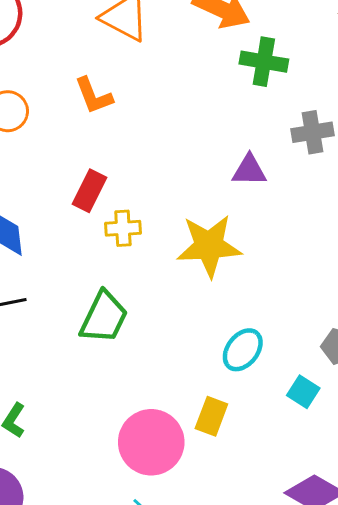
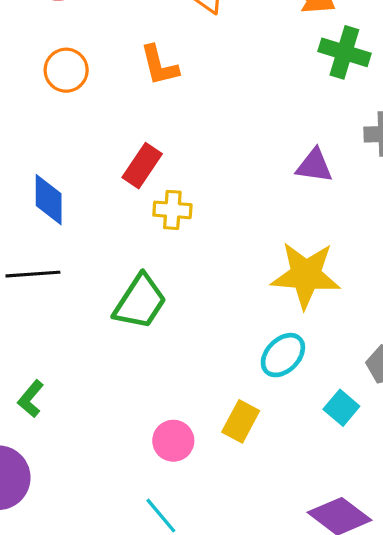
yellow star: (209, 246) -> (306, 275), moved
pink circle: (151, 442) -> (173, 441), size x0.6

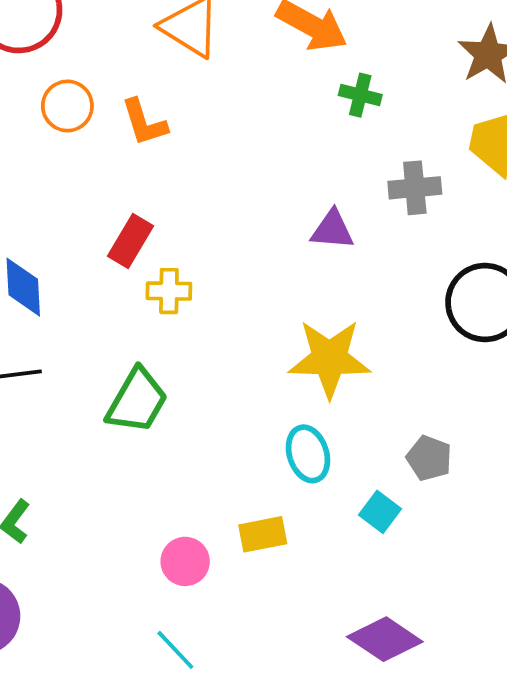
green cross: (344, 52) -> (360, 95), size x0.7
orange circle: (66, 70) -> (67, 106), moved
cyan ellipse: (283, 355) -> (308, 454), turned -60
yellow rectangle: (241, 421) -> (263, 534), turned 54

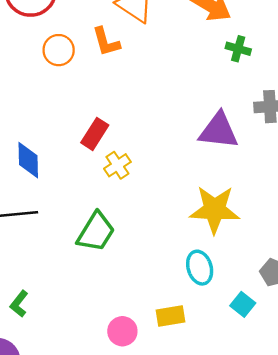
orange L-shape: (144, 122) -> (106, 42), moved
purple triangle: (332, 230) -> (219, 131), size x1.5
yellow cross: (169, 291) -> (117, 165), turned -36

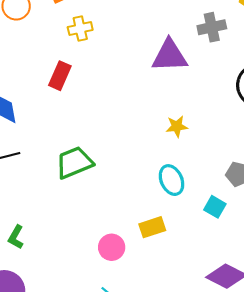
yellow cross: (117, 165) -> (80, 29), moved, turned 30
yellow star: (215, 210) -> (177, 126), size x0.5
green trapezoid: (96, 232) -> (74, 163), turned -135

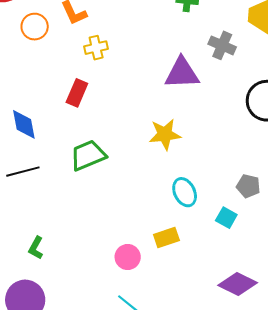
gray cross: (212, 27) -> (222, 45), turned 36
yellow star: (177, 126) -> (165, 134), moved, size x1.5
green trapezoid: (74, 163) -> (88, 155), moved

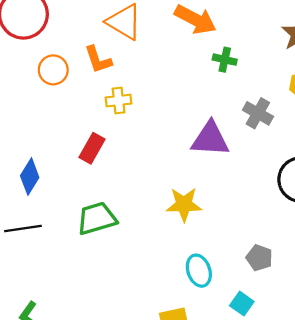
blue diamond: (24, 124) -> (30, 177), turned 36
gray pentagon: (248, 186) -> (259, 258), moved

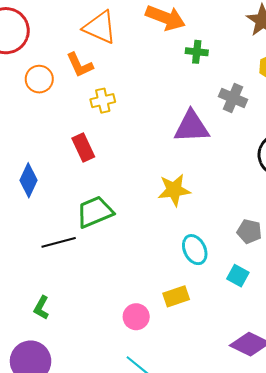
red rectangle: (92, 148) -> (83, 147), turned -48
black line: (23, 228) -> (59, 242), moved

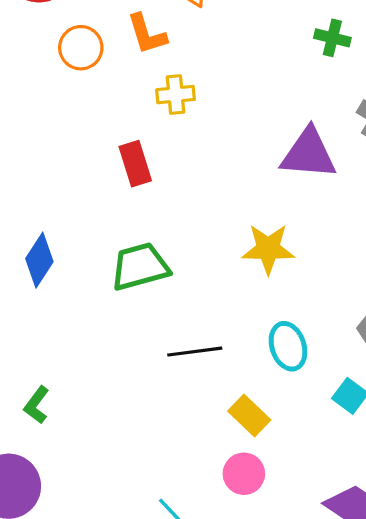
blue diamond: (29, 180) -> (39, 260), moved
black line: (59, 242) -> (195, 352), moved
yellow rectangle: (176, 296) -> (249, 415), turned 55
pink circle: (136, 317) -> (244, 474), moved

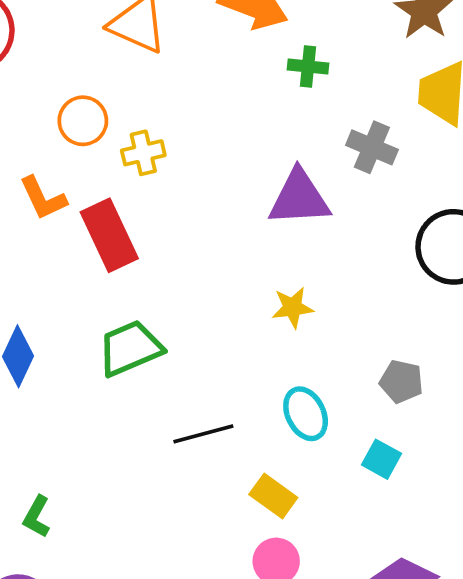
orange L-shape: (147, 34) -> (43, 198), moved
orange circle: (81, 48) -> (83, 121), moved
red rectangle: (135, 164) -> (109, 235), size x1.4
yellow star: (268, 249) -> (293, 307), moved, size x0.7

